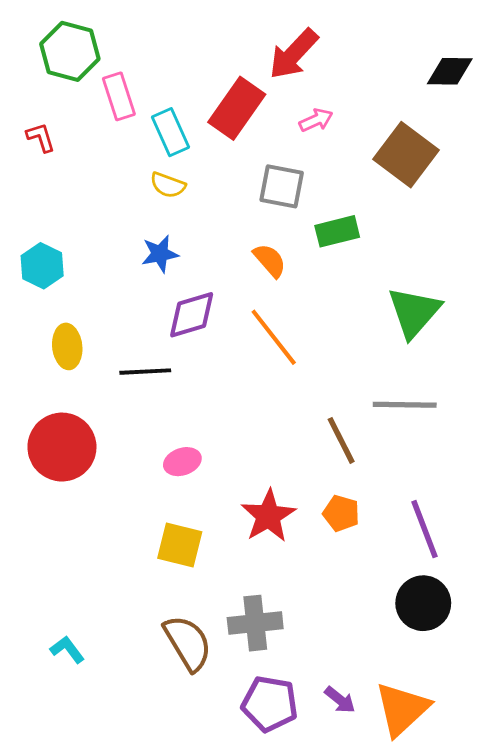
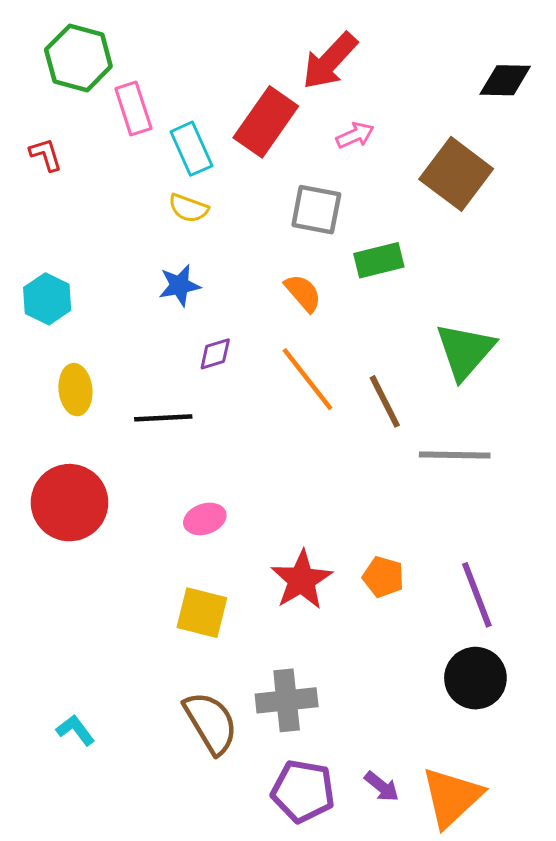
purple diamond: (192, 315) -> (215, 354), size x0.6
brown line: (341, 440) -> (385, 401), moved

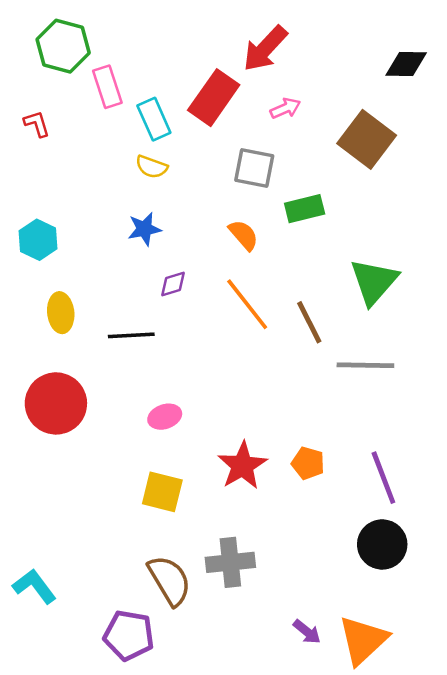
cyan L-shape: (75, 730) -> (34, 586), moved, size x1.4
purple pentagon: (303, 791) -> (129, 635), moved

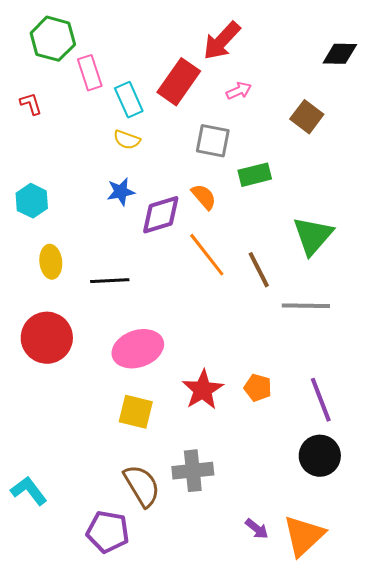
brown square: (367, 139) -> (307, 117), size x0.7
purple diamond: (173, 284) -> (161, 215), moved, size x1.8
pink ellipse: (165, 417) -> (138, 349), size x1.8

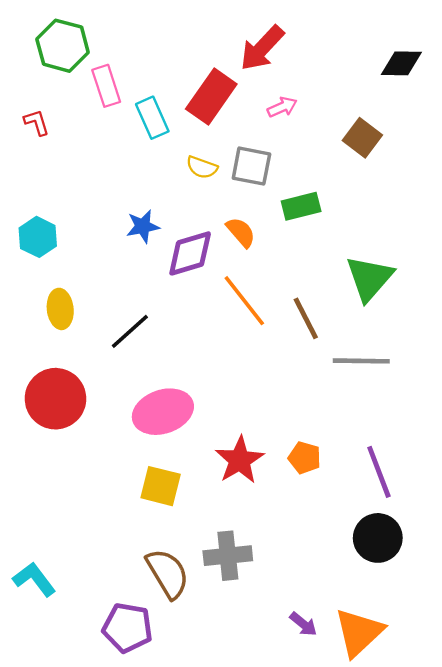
yellow semicircle: (127, 140) -> (202, 167), moved
black line: (110, 281) -> (130, 331), turned -39

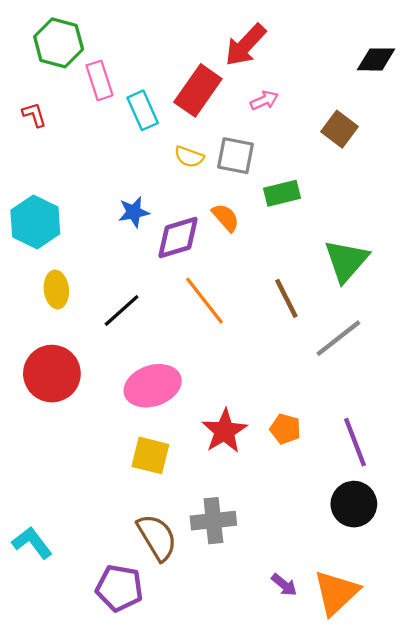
cyan hexagon: (38, 237) -> (35, 222), size x1.4
orange line: (244, 301) -> (205, 301), moved
gray line: (361, 361) -> (338, 338), turned -39

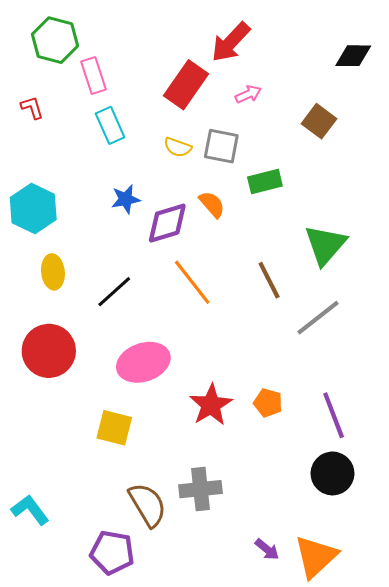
cyan rectangle: (143, 110) -> (110, 125), moved
yellow square: (150, 455) -> (114, 428), moved

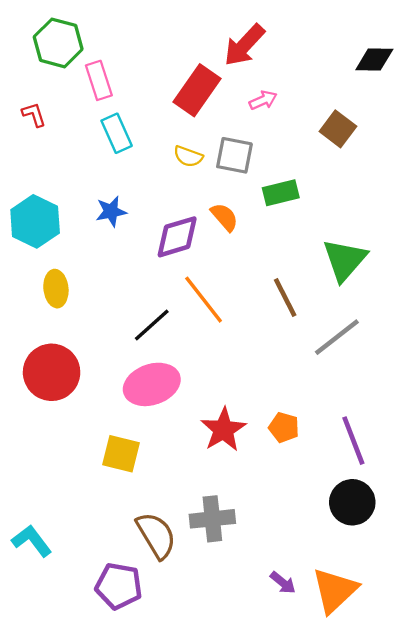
blue star: (126, 199) -> (111, 211), moved
black line: (114, 292) -> (152, 325), moved

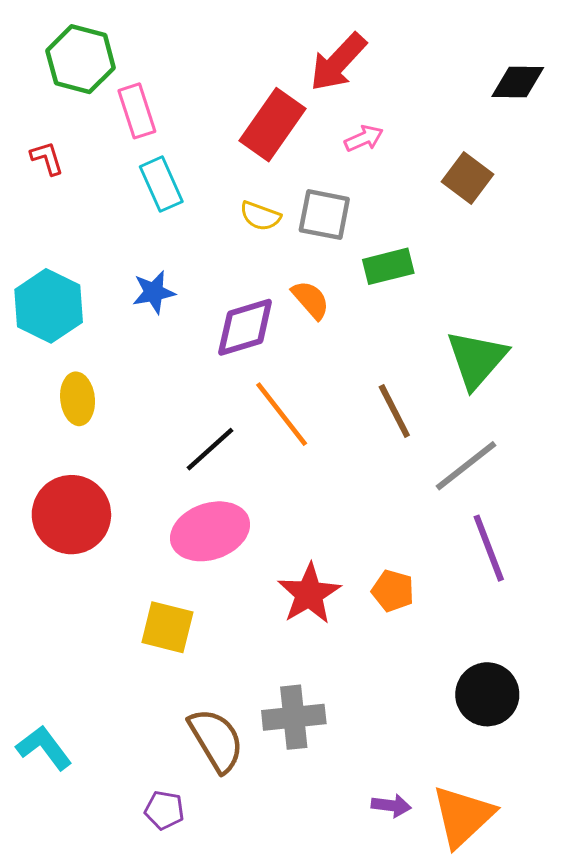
purple line: (353, 441) -> (489, 548), moved
purple arrow: (283, 583) -> (391, 806), turned -32
purple pentagon: (119, 586) -> (164, 810), size x0.6

